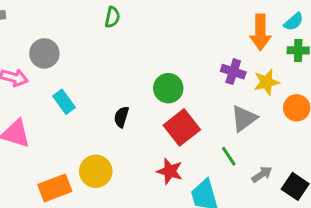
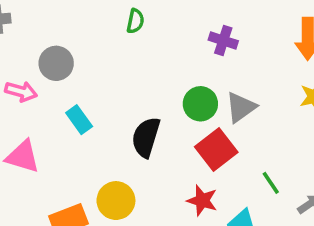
purple cross: (233, 72) -> (223, 40), moved
black semicircle: (121, 117) -> (146, 137), size x1.6
gray triangle: (244, 118) -> (241, 107), moved

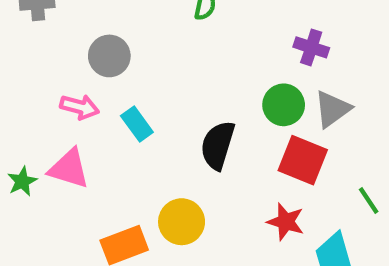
purple cross: (223, 40) -> (311, 47), moved
pink arrow: (21, 91) -> (80, 107), moved
red square: (216, 150) -> (303, 160), turned -30

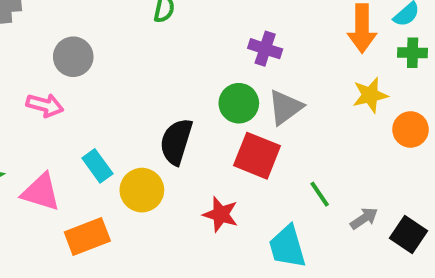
cyan rectangle: (137, 124) -> (97, 166), moved
pink triangle: (69, 169) -> (41, 192), moved
yellow circle: (182, 222) -> (142, 190), moved
red star: (286, 222) -> (221, 214), moved

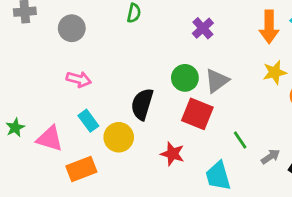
purple cross: (265, 49) -> (203, 28), moved, turned 30
gray circle: (73, 57) -> (72, 28), moved
pink arrow: (45, 105) -> (79, 79), moved

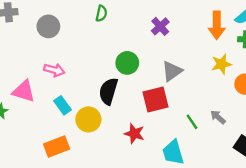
green circle: (185, 78) -> (127, 63), moved
red square: (197, 114) -> (156, 99), turned -36
pink triangle: (50, 139) -> (24, 91), moved
gray arrow: (270, 157) -> (218, 117), moved, turned -105

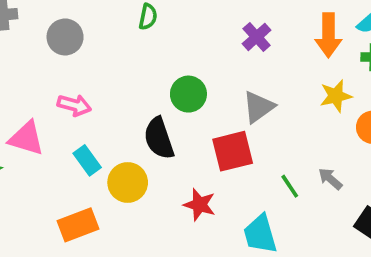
purple cross: (160, 26) -> (257, 37), moved
black semicircle: (108, 91) -> (159, 138), turned -36

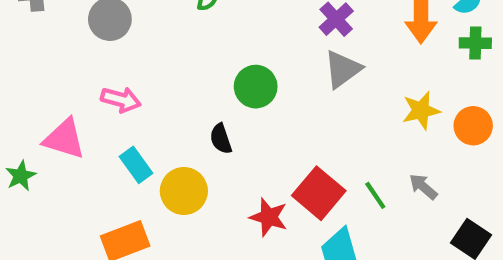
yellow star: (336, 96) -> (421, 111), moved
gray triangle: (258, 107) -> (343, 69), moved
black semicircle: (159, 138) -> (221, 139), size x0.6
red square: (233, 151) -> (319, 193), moved, turned -36

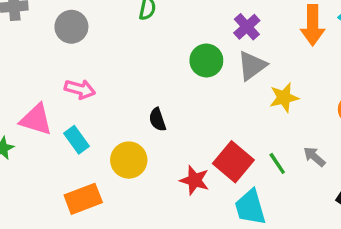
green circle: (256, 87) -> (206, 60), moved
yellow star: (421, 111) -> (284, 98), moved
cyan rectangle: (136, 165) -> (76, 140), moved

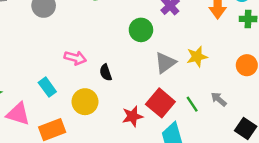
gray triangle: (252, 66) -> (165, 63), moved
pink arrow: (80, 89) -> (75, 58), moved
pink triangle: (36, 120) -> (18, 114), moved
red star: (195, 180) -> (132, 116), turned -30

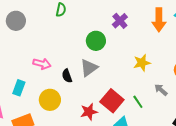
gray triangle: (165, 63) -> (89, 68), moved
cyan rectangle: (47, 87) -> (19, 88), turned 56
gray arrow: (219, 99) -> (161, 90), moved

